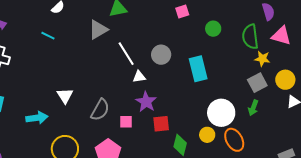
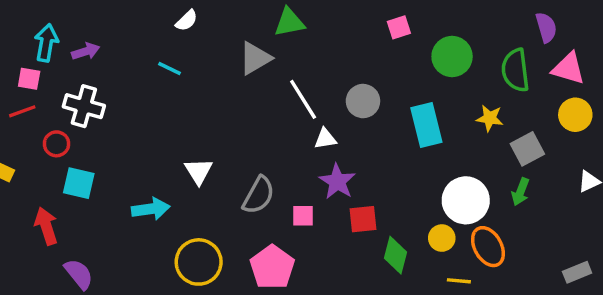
green circle: (213, 29) -> (452, 57), size x1.5
yellow star: (262, 59) -> (490, 118), moved
yellow circle: (285, 80) -> (575, 115), moved

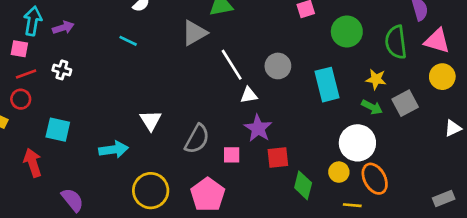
white cross: (84, 106) -> (62, 70), size x0.6
red line: (22, 111) -> (26, 74), moved
red circle: (56, 144) -> (21, 99), moved
green arrow: (521, 192) -> (372, 107), moved, turned -84
purple semicircle: (79, 274) -> (72, 200), moved

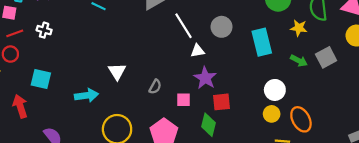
yellow star: (376, 79) -> (299, 28), moved
gray semicircle: (197, 139) -> (155, 87), size x0.6
white circle: (357, 143) -> (275, 90), moved, size x0.7
green diamond: (303, 185) -> (208, 125), moved

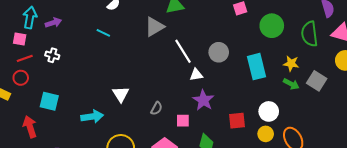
yellow star: (299, 28) -> (291, 63), moved
gray square: (326, 57) -> (317, 81), turned -30
red square: (222, 102) -> (237, 121), moved

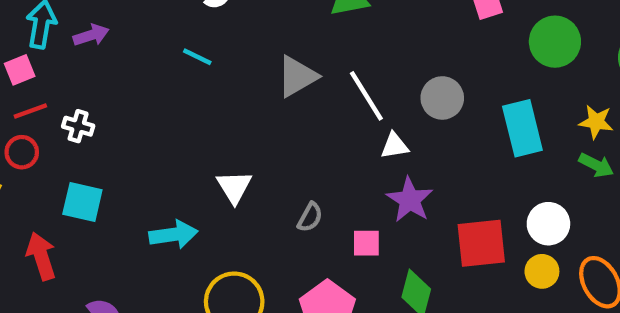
gray triangle: (154, 27) -> (297, 76), moved
pink square: (20, 39) -> (20, 70), turned -32
white cross: (52, 55) -> (78, 126), moved
red square: (237, 121) -> (481, 243), size x1.4

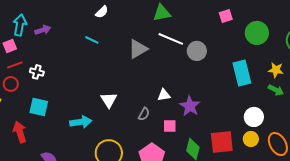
white line: (366, 96) -> (171, 39), moved, turned -35
gray circle: (442, 98) -> (197, 51), moved
white triangle: (395, 146) -> (164, 95), moved
red square: (481, 243) -> (222, 142), moved

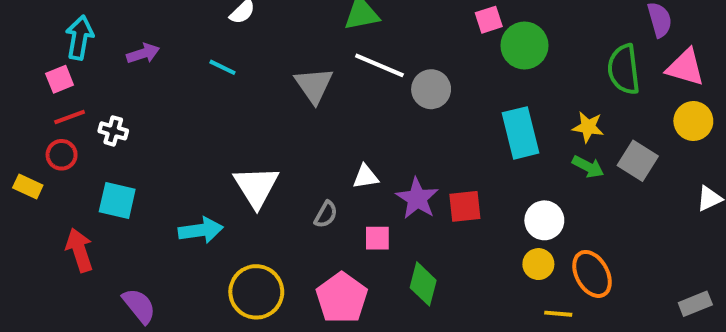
purple arrow: (43, 30) -> (143, 53), moved
green circle: (257, 33) -> (524, 46), moved
gray triangle: (138, 49) -> (314, 85), turned -35
white triangle: (109, 100) -> (256, 187), size x1.4
red square: (222, 142) -> (465, 206), moved, size x0.7

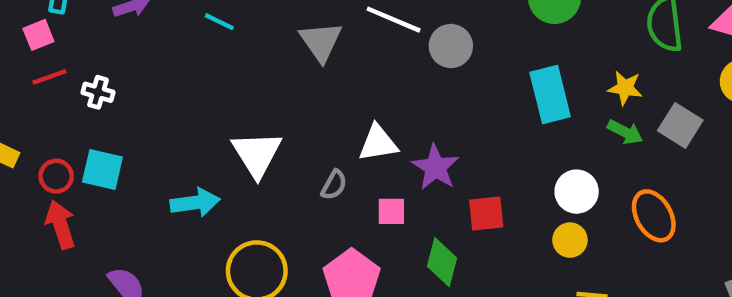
red circle: (62, 155) -> (56, 176), moved
white triangle: (366, 177) -> (378, 143), size x1.4
red square: (465, 206) -> (486, 214), moved
orange ellipse: (592, 274) -> (654, 216), moved

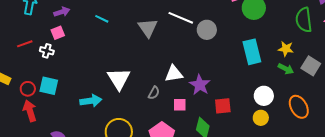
pink square: (38, 35) -> (58, 33), moved

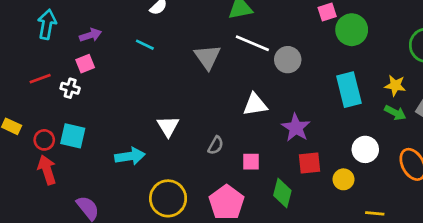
white triangle: (174, 74) -> (255, 105), moved
white triangle: (119, 79) -> (168, 126), size x0.7
purple star: (200, 85) -> (296, 128), moved
yellow circle: (261, 118) -> (344, 179), moved

